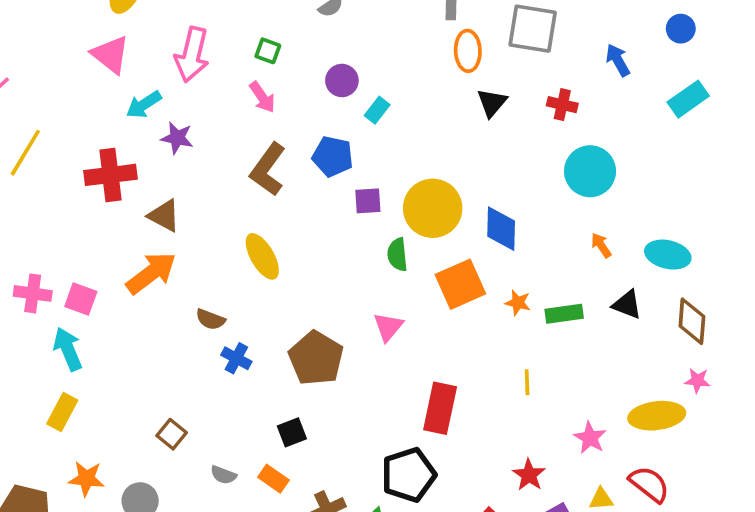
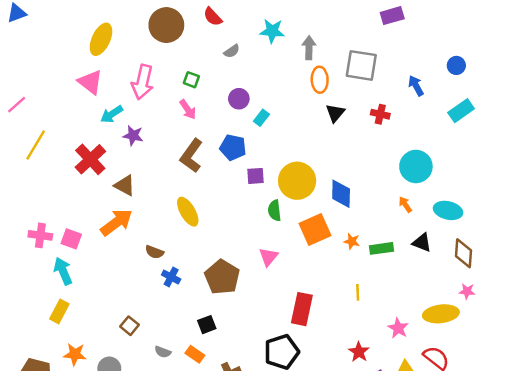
cyan circle: (590, 171) -> (416, 166), moved
red cross: (110, 175) -> (90, 159), turned -36

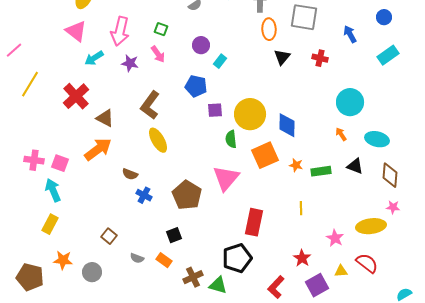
purple star: (133, 136) -> (130, 63), moved
brown L-shape: (191, 156) -> (150, 105), moved
pink triangle: (269, 257) -> (226, 178), size x1.6

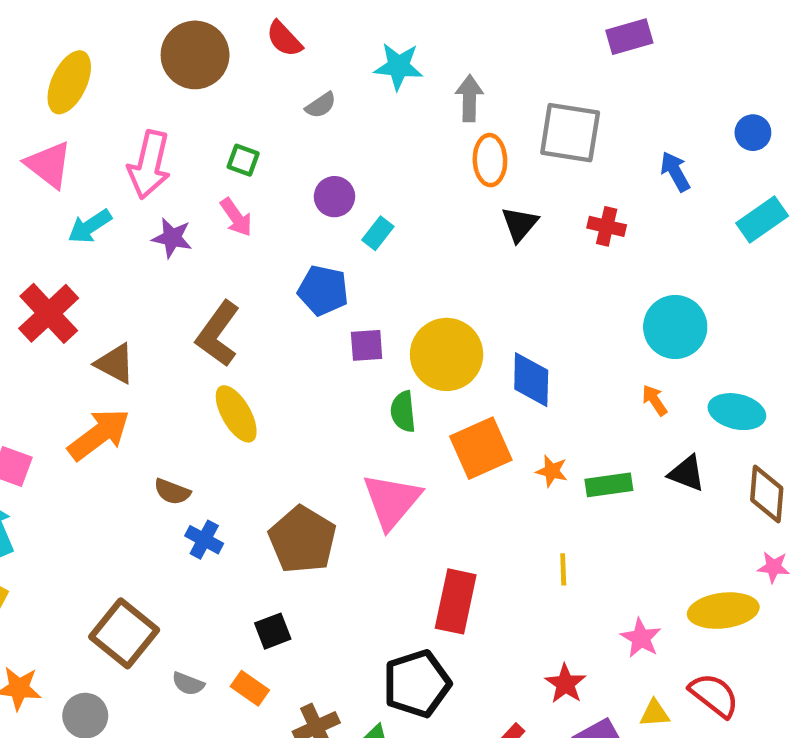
brown square: (109, 236) -> (124, 633), size x1.8

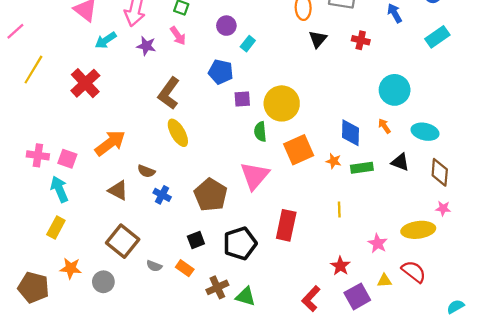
brown triangle: (115, 364) -> (118, 190), moved
blue diamond: (531, 380) -> (351, 133), moved
black pentagon: (417, 684) -> (240, 243), moved

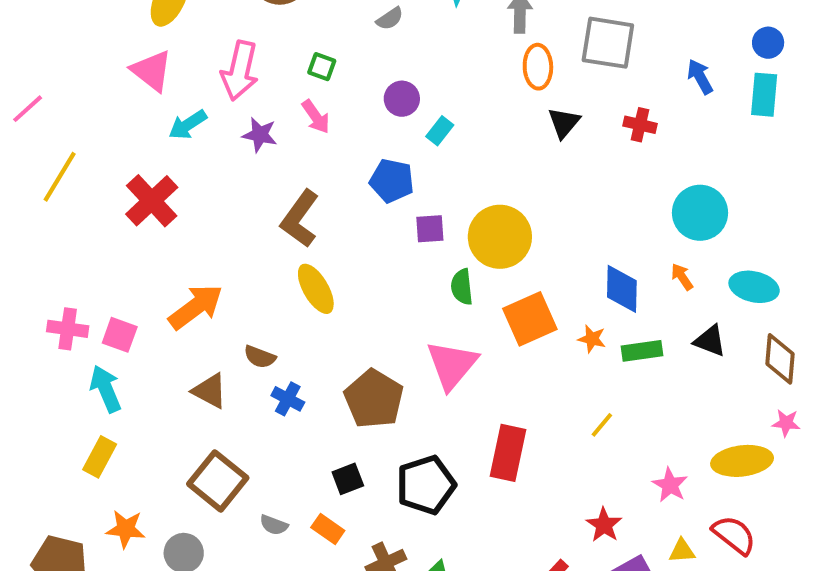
cyan rectangle: (437, 37) -> (764, 95), moved, turned -50
yellow line: (339, 210) -> (602, 425), turned 42

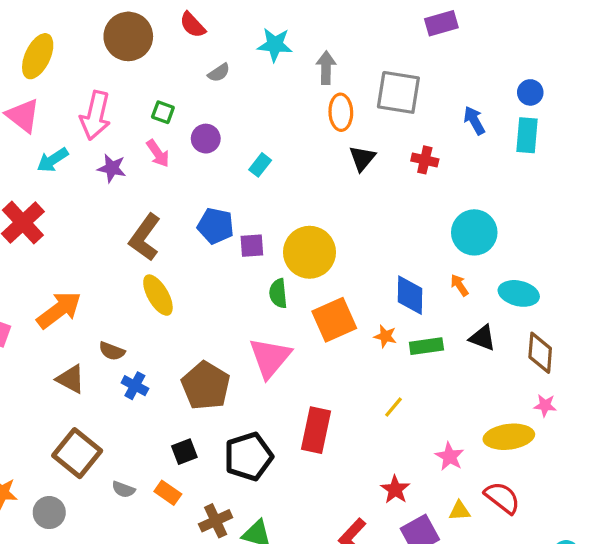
purple circle: (402, 99) -> (206, 139), moved
blue pentagon: (392, 181) -> (216, 226), moved

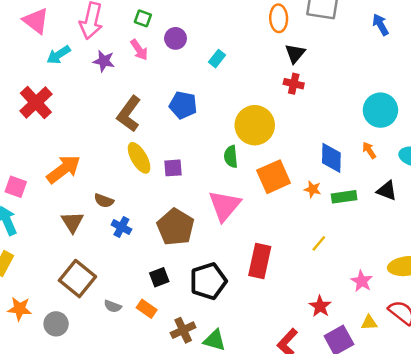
red cross: (425, 160) -> (294, 84), moved
purple square: (252, 246) -> (173, 168), moved
brown triangle: (71, 379) -> (72, 222), turned 30

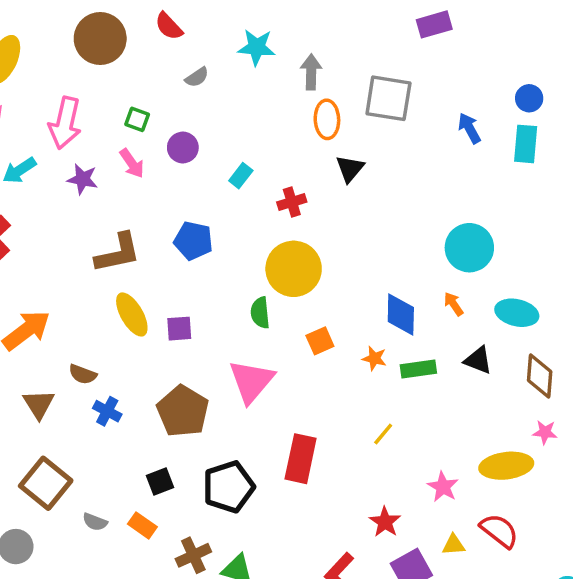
red cross: (294, 84) -> (292, 202), moved, turned -30
brown L-shape: (129, 114) -> (118, 253), turned -138
orange square: (274, 177) -> (320, 341), size x0.6

